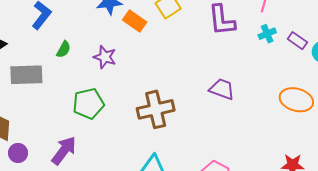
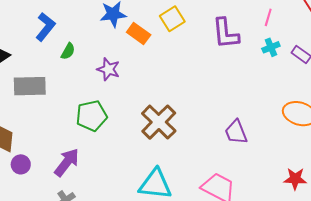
green semicircle: (64, 49) -> (68, 51), moved
purple trapezoid: (222, 89) -> (236, 132), moved, turned -132
brown cross: (156, 109) -> (159, 122), turned -33

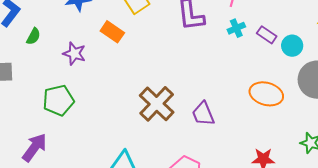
orange rectangle: (139, 34) -> (112, 32), moved
brown cross: (159, 122) -> (157, 104), moved

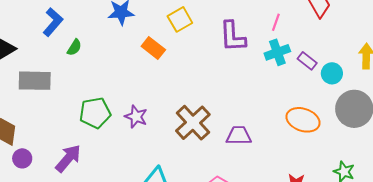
cyan cross: (236, 28) -> (277, 52), size x1.4
purple star: (74, 54) -> (136, 117), moved
purple trapezoid: (203, 114) -> (239, 136), turned 108

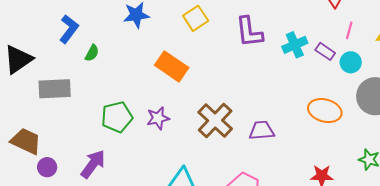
pink line: (276, 22) -> (349, 30), moved
orange rectangle: (153, 48) -> (172, 66), moved, size x1.4
purple star: (136, 117) -> (158, 118), turned -30

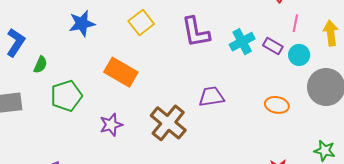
orange ellipse: (325, 111) -> (277, 105), size x0.7
green pentagon: (117, 117) -> (66, 96), moved
purple trapezoid: (262, 130) -> (211, 97), moved

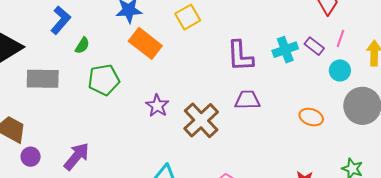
purple L-shape: (196, 32) -> (240, 56), moved
purple rectangle: (273, 46) -> (314, 46), moved
orange rectangle: (121, 72) -> (145, 43), moved
purple star: (111, 125) -> (157, 106), moved, turned -30

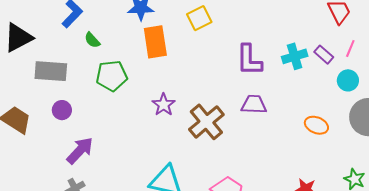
orange rectangle: (145, 43) -> (155, 42), turned 40
green semicircle: (82, 45) -> (92, 40), turned 102
purple circle: (31, 157) -> (62, 110), moved

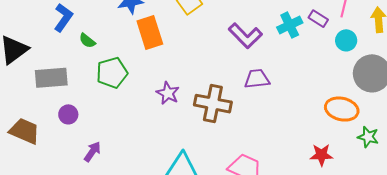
purple L-shape: (249, 60) -> (245, 36), turned -36
brown cross: (206, 122) -> (213, 104), turned -30
orange ellipse: (316, 125) -> (342, 109), moved, size x1.4
purple arrow: (80, 151) -> (92, 152), size x0.7

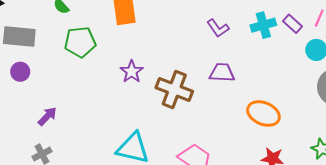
purple L-shape: (245, 36) -> (218, 28), size x0.7
orange ellipse: (342, 109) -> (263, 114), moved
purple circle: (68, 114) -> (20, 72), moved

